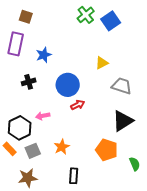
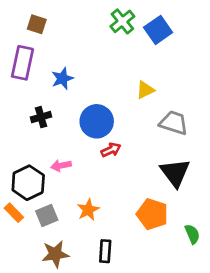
black triangle: (123, 121) -> (175, 173), turned -35
brown star: (28, 178) -> (55, 254), moved

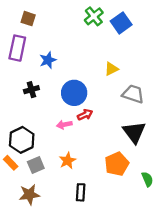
pink arrow: (61, 166) -> (64, 125), moved
orange pentagon: (152, 214) -> (117, 164), turned 30
brown star: (55, 254) -> (29, 195), moved

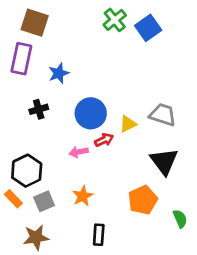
brown square: (28, 19) -> (35, 23), size x1.5
yellow triangle: (111, 69) -> (128, 124), moved

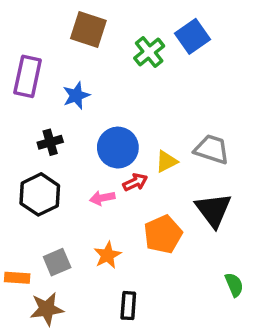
green cross: (115, 20) -> (149, 52), moved
brown square: (35, 23) -> (88, 29), moved
black hexagon: (27, 171) -> (40, 194), moved
orange rectangle: (13, 199) -> (17, 278), moved, turned -42
orange pentagon: (143, 200) -> (163, 234), moved

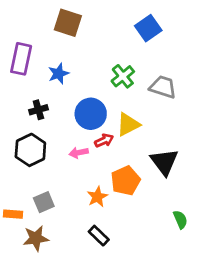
green cross: (149, 52) -> (123, 76), moved
gray trapezoid: (212, 149) -> (163, 87), moved
yellow triangle: (166, 161) -> (128, 124), size x1.4
orange star: (107, 255) -> (97, 197), moved
black rectangle: (128, 306) -> (99, 236), turned -50

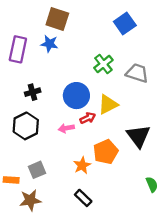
blue star: (59, 74) -> (49, 44), moved, turned 30

